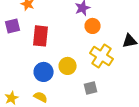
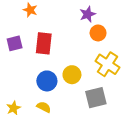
purple square: (13, 26) -> (15, 43), moved
gray square: (91, 88) -> (96, 98), size x1.5

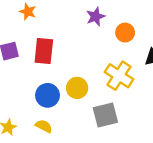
orange circle: (98, 33) -> (125, 33), moved

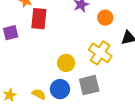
red rectangle: (44, 51) -> (39, 19), moved
blue circle: (48, 95) -> (60, 89), moved

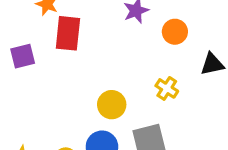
yellow cross: (100, 53) -> (167, 88), size x0.6

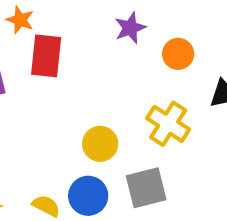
yellow cross: (167, 88) -> (168, 124), size x1.5

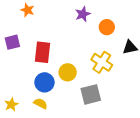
red rectangle: (46, 56) -> (42, 52), moved
blue circle: (88, 196) -> (44, 82), moved

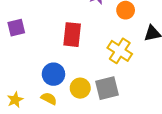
red rectangle: (42, 52) -> (72, 35), moved
yellow circle: (68, 72) -> (80, 88), moved

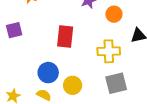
yellow cross: (120, 51) -> (109, 51), turned -35
gray square: (107, 88) -> (116, 83), moved

